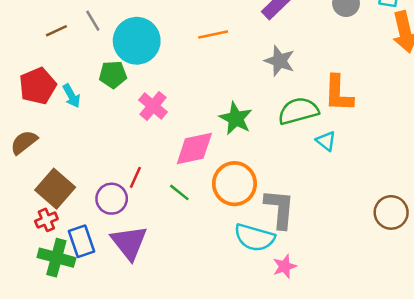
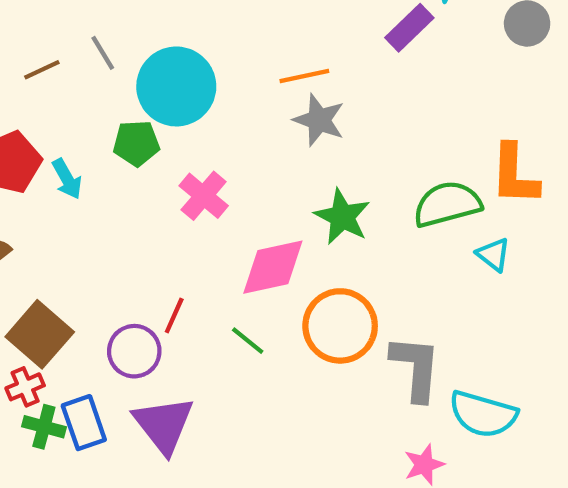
gray star: (280, 61) -> (319, 120), moved
cyan semicircle: (255, 238) -> (483, 414), moved
green cross: (56, 258) -> (44, 427), moved, size x0.7

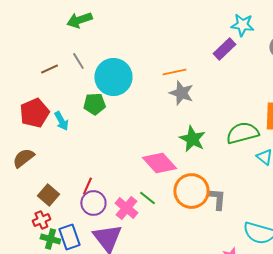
pink cross: (204, 196) -> (126, 208), moved
pink diamond: (273, 267) -> (159, 163), turned 60
red line: (174, 315) -> (87, 186), moved
brown square: (40, 334) -> (48, 195), size x0.7
gray L-shape: (416, 368) -> (217, 199), moved, size x0.7

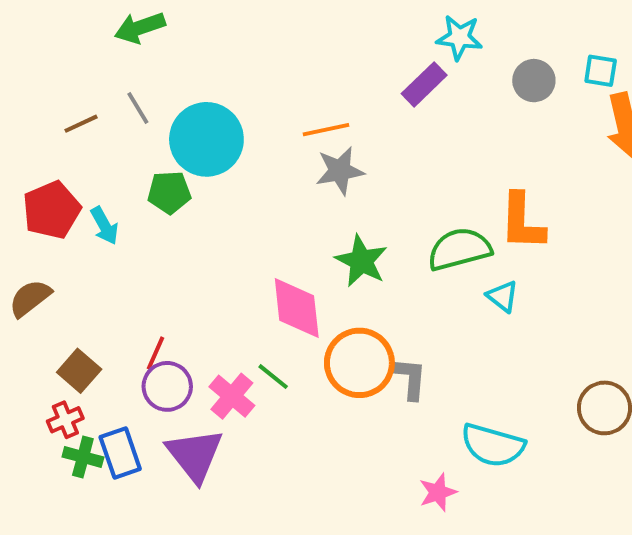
gray star: (181, 93) -> (340, 171), turned -30
pink diamond: (159, 163) -> (297, 308), turned 36

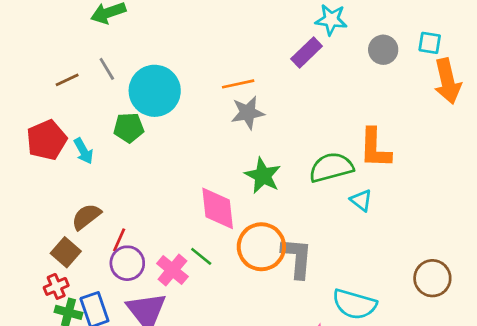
brown semicircle: (30, 298) -> (86, 217), moved
gray L-shape: (410, 379) -> (297, 258), size x1.4

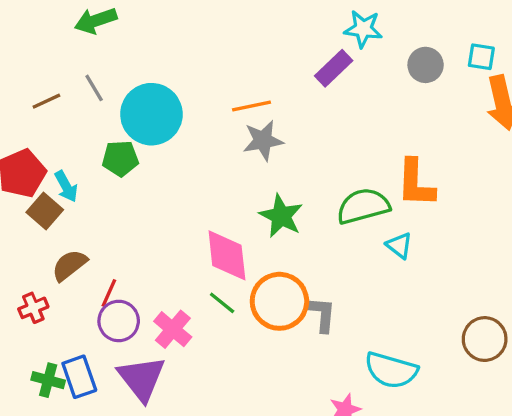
brown square: (66, 252) -> (45, 211), moved
green line: (201, 256) -> (222, 303), moved
gray L-shape: (297, 258) -> (322, 314), size x0.7
red cross: (56, 286) -> (33, 308), moved

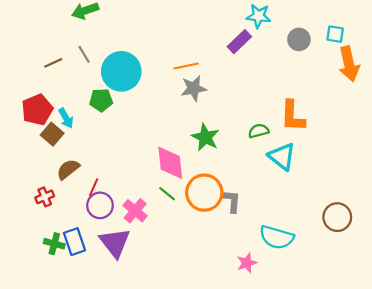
green semicircle: (363, 206) -> (259, 131), size x0.6
cyan triangle: (399, 245) -> (282, 156), size x1.6

